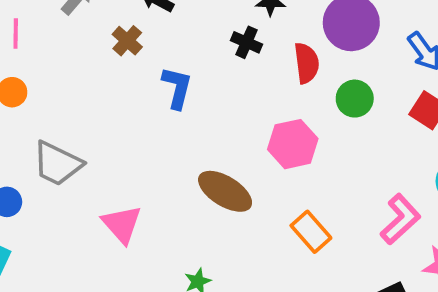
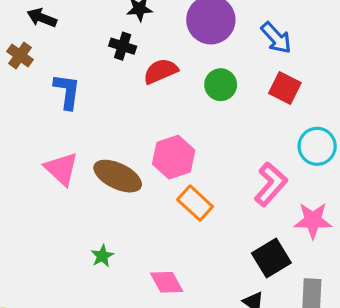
red semicircle: (307, 63) -> (161, 71), moved, turned -100
pink hexagon: (293, 144) -> (174, 157), moved
pink triangle: (122, 224) -> (61, 169), moved

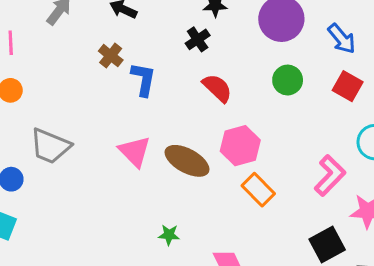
black cross: (123, 46) -> (198, 39), turned 35
brown cross: (20, 55) -> (111, 56), moved
red semicircle: (161, 71) -> (217, 88), moved, turned 64
green star: (102, 256) -> (169, 235), turned 30

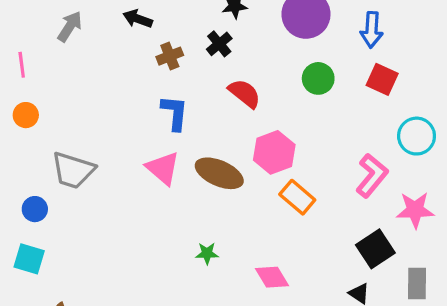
blue arrow: (342, 39) -> (372, 30), turned 48
brown cross: (111, 56) -> (170, 56), moved, turned 35
blue L-shape: (143, 79) -> (175, 113), moved

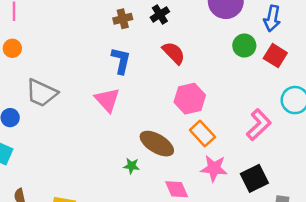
green circle: (318, 78) -> (244, 46), moved
brown ellipse: (219, 173) -> (157, 144), moved
pink star: (415, 210) -> (214, 168), moved

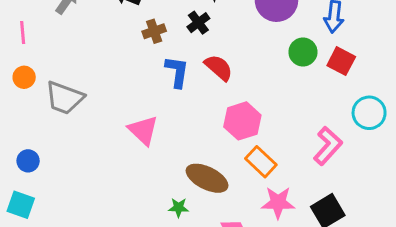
blue L-shape: (121, 61) -> (177, 72), moved
gray trapezoid: (42, 93) -> (64, 98), moved

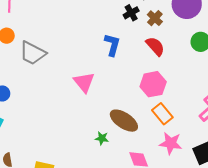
brown cross: (154, 31) -> (155, 18), moved, turned -35
red semicircle: (219, 68) -> (155, 46), moved

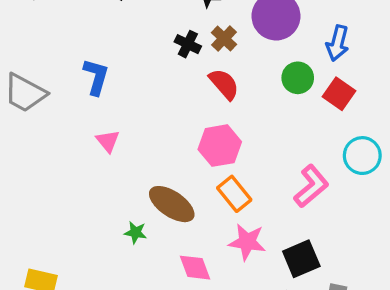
black cross: (131, 13) -> (188, 44), moved, turned -35
blue L-shape: (112, 45) -> (96, 77), moved
pink triangle: (84, 82) -> (108, 141), size x0.7

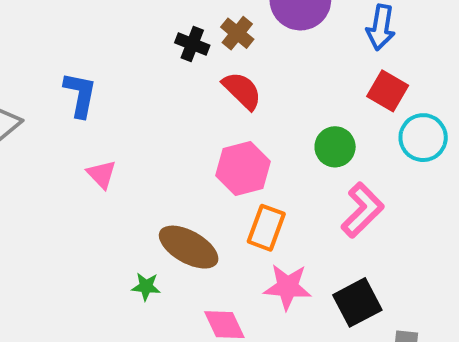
green circle: (298, 78) -> (335, 147), moved
cyan circle: (362, 156) -> (423, 138), moved
orange rectangle: (234, 194) -> (266, 228), turned 64

